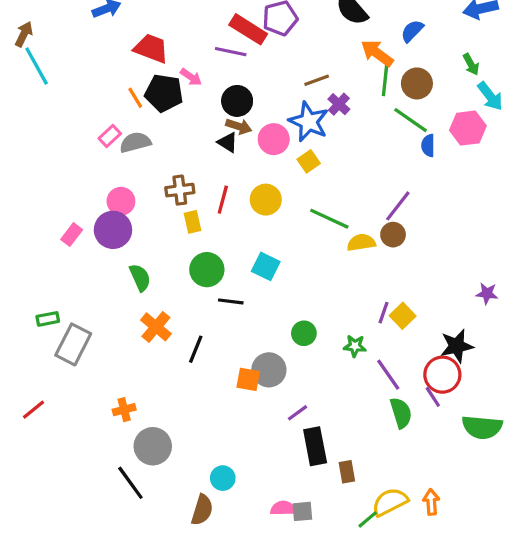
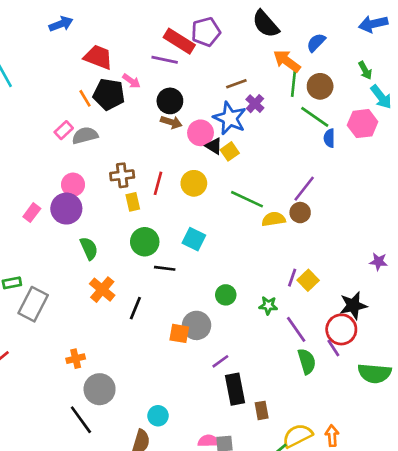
black triangle: (228, 142) -> (214, 146), moved

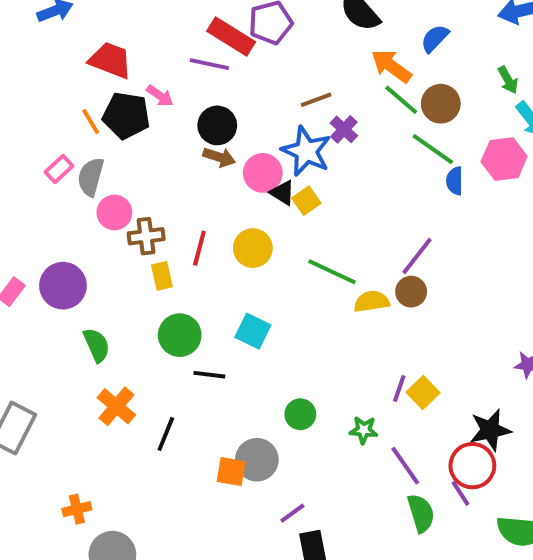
green line: (293, 84) -> (401, 100), turned -55
gray semicircle: (85, 135) -> (91, 177), turned -60
pink circle: (73, 185) -> (114, 212), moved

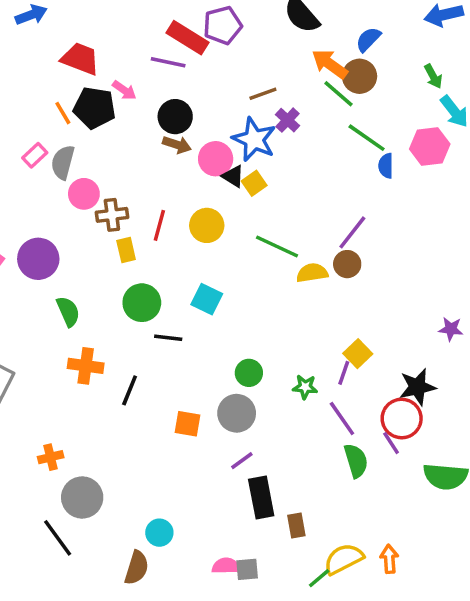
brown circle: (441, 104) -> (359, 76), moved
purple line: (399, 389) -> (344, 373), moved
orange cross: (116, 406) -> (86, 366), turned -32
gray circle: (257, 460) -> (237, 413), moved

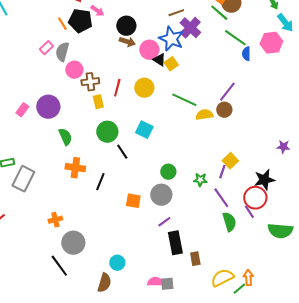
purple cross: (288, 120) -> (190, 28), size x1.5
black line: (168, 338) -> (122, 152), turned 49
green line: (319, 578) -> (239, 289), moved

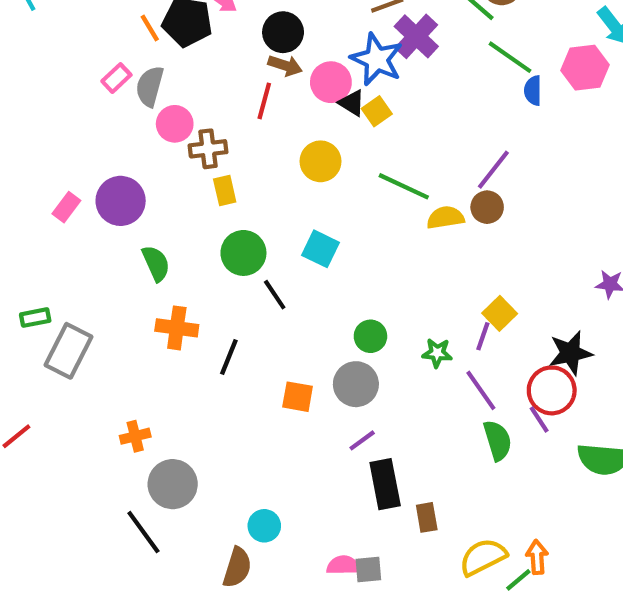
red line: (117, 88) -> (264, 101), moved

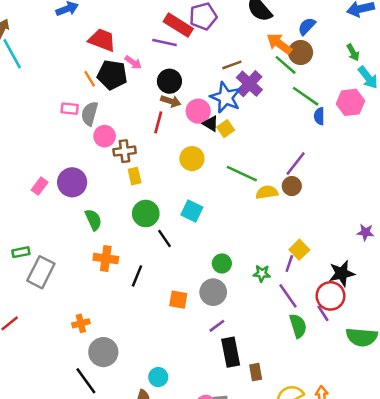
pink rectangle: (116, 78) -> (70, 109), turned 49

